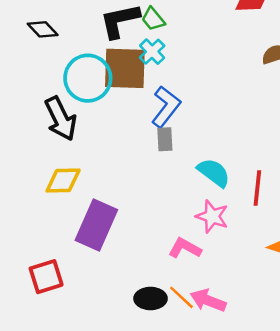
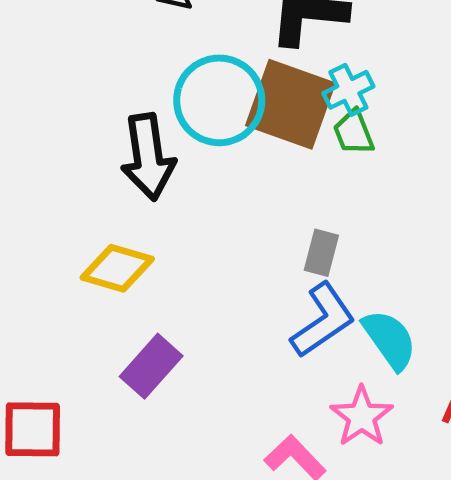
green trapezoid: (153, 19) -> (354, 132), moved
blue L-shape: (166, 107) -> (323, 320), moved
purple rectangle: (96, 225) -> (151, 366), size x0.7

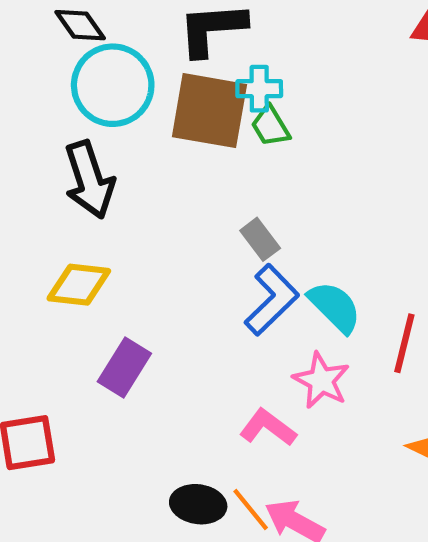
cyan cross: (348, 90) -> (259, 89), turned 36
cyan circle: (219, 100) -> (113, 85), moved
gray rectangle: (321, 253) -> (260, 239), turned -42

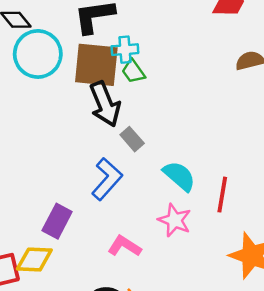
black arrow: (89, 180) -> (105, 104), moved
yellow diamond: (79, 285) -> (34, 260), moved
blue L-shape: (272, 300) -> (107, 179), moved
pink L-shape: (268, 428) -> (124, 246), moved

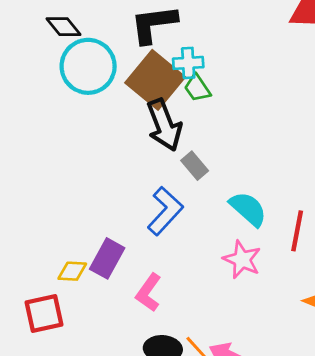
brown square: (96, 65) -> (155, 80), turned 33
pink L-shape: (124, 246) -> (148, 293), moved, turned -88
yellow diamond: (34, 260) -> (72, 271), moved, size x0.7

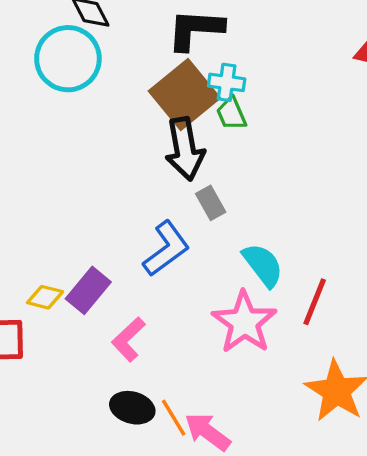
cyan circle: (88, 66) -> (68, 59), moved
pink star: (242, 260) -> (244, 322), size x1.4

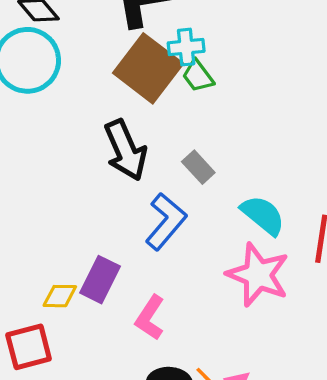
black arrow: (185, 149) -> (126, 150), moved

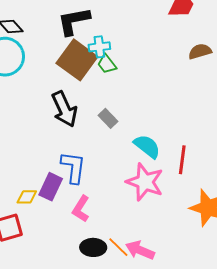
blue L-shape: (166, 221) -> (73, 167), moved, turned -32

